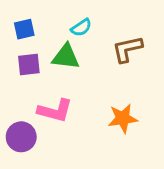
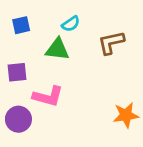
purple square: (29, 64) -> (17, 72), moved
orange star: (123, 118) -> (126, 115), moved

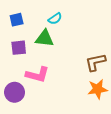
brown L-shape: (111, 43) -> (95, 62), moved
purple square: (17, 72) -> (19, 48), moved

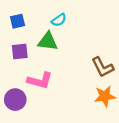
brown L-shape: (95, 62) -> (103, 67), turned -105

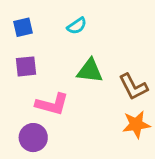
green triangle: (48, 41) -> (90, 71), moved
purple circle: (15, 100) -> (33, 138), moved

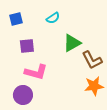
purple square: (26, 66) -> (27, 46), moved
green triangle: (90, 71) -> (72, 43), moved, turned -36

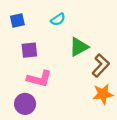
brown L-shape: (92, 60) -> (101, 65), turned -110

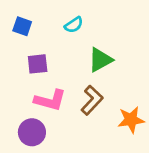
blue square: (17, 21) -> (22, 26), turned 32
brown L-shape: (101, 65) -> (92, 100), moved

